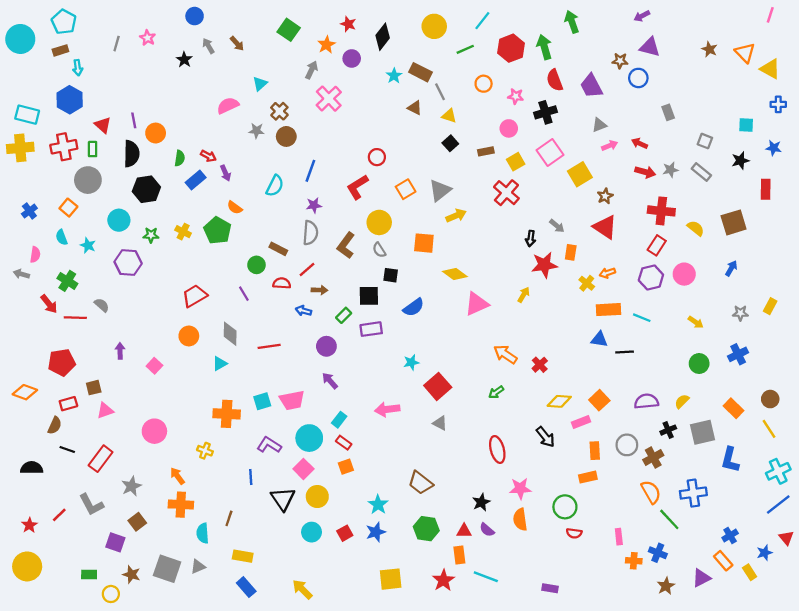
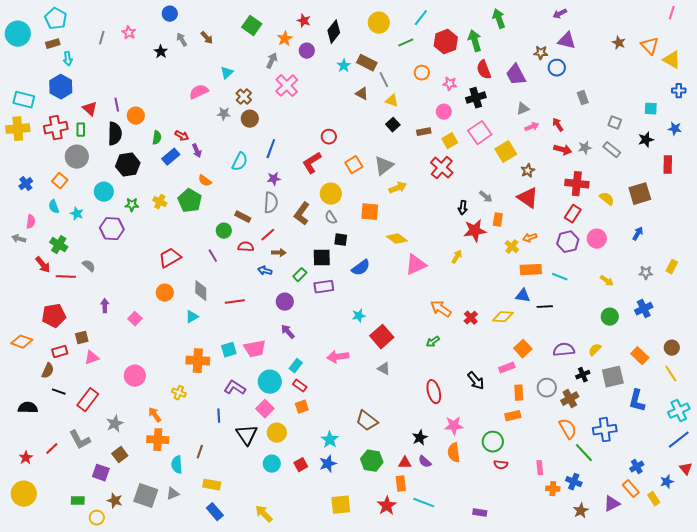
red arrow: (639, 143) -> (558, 125), turned 32
yellow diamond: (559, 401) -> (503, 317), moved

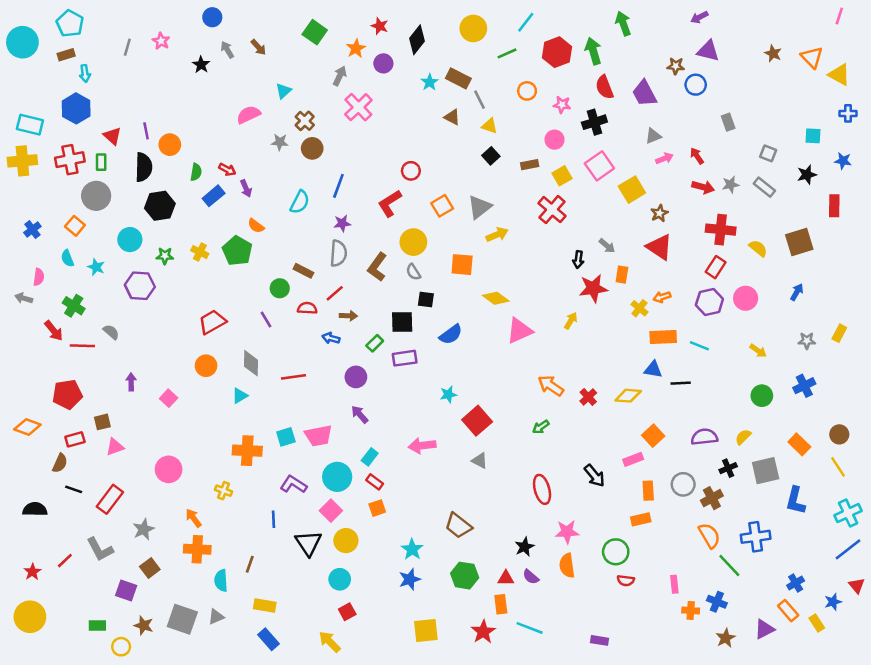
red square: (301, 465) -> (347, 612), moved

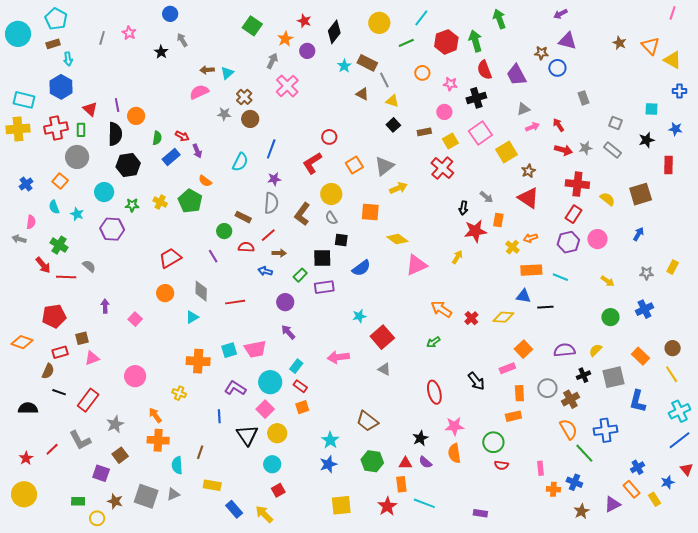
brown arrow: (258, 47) -> (207, 70), moved, turned 128
blue rectangle: (268, 639) -> (234, 509), moved

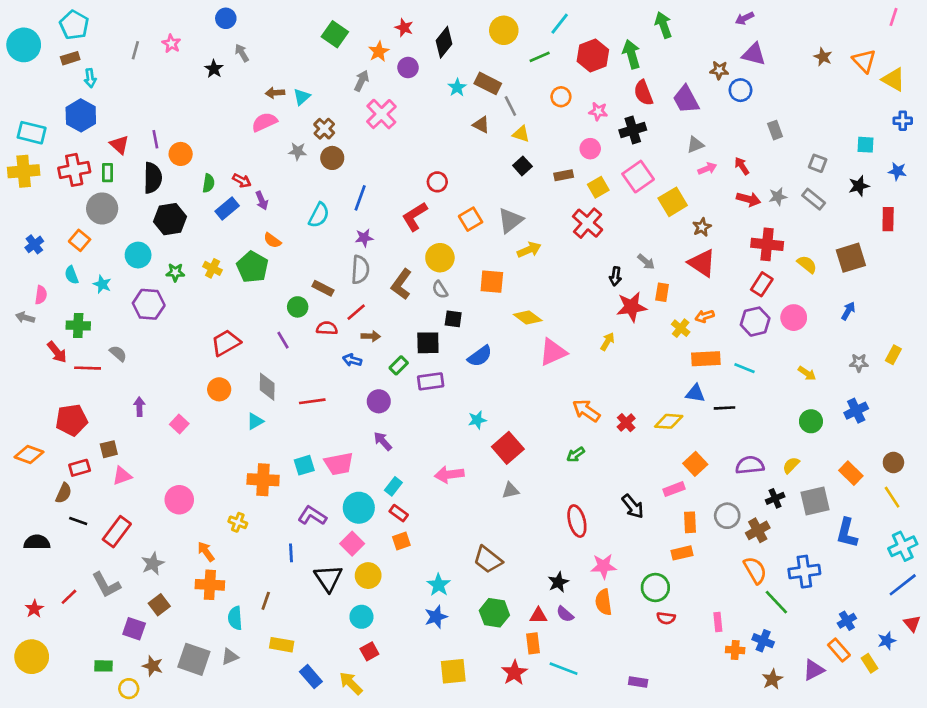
green cross: (59, 245) -> (78, 326), turned -30
gray triangle: (384, 369) -> (510, 490), turned -40

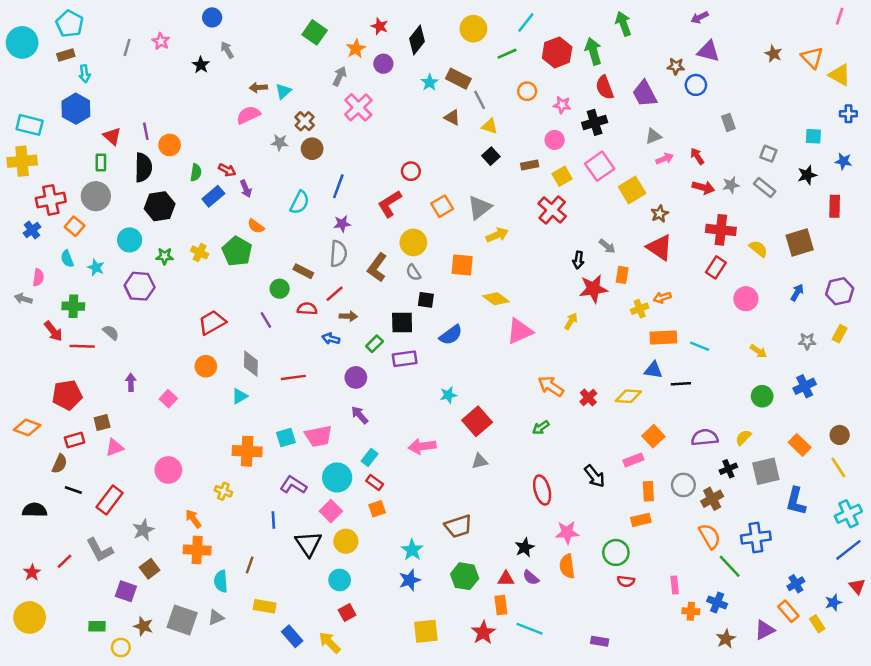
red cross: (74, 170) -> (51, 200), moved
purple hexagon: (755, 322) -> (840, 291), moved
yellow cross: (681, 328) -> (640, 309), turned 30
brown trapezoid: (488, 560) -> (458, 526), turned -56

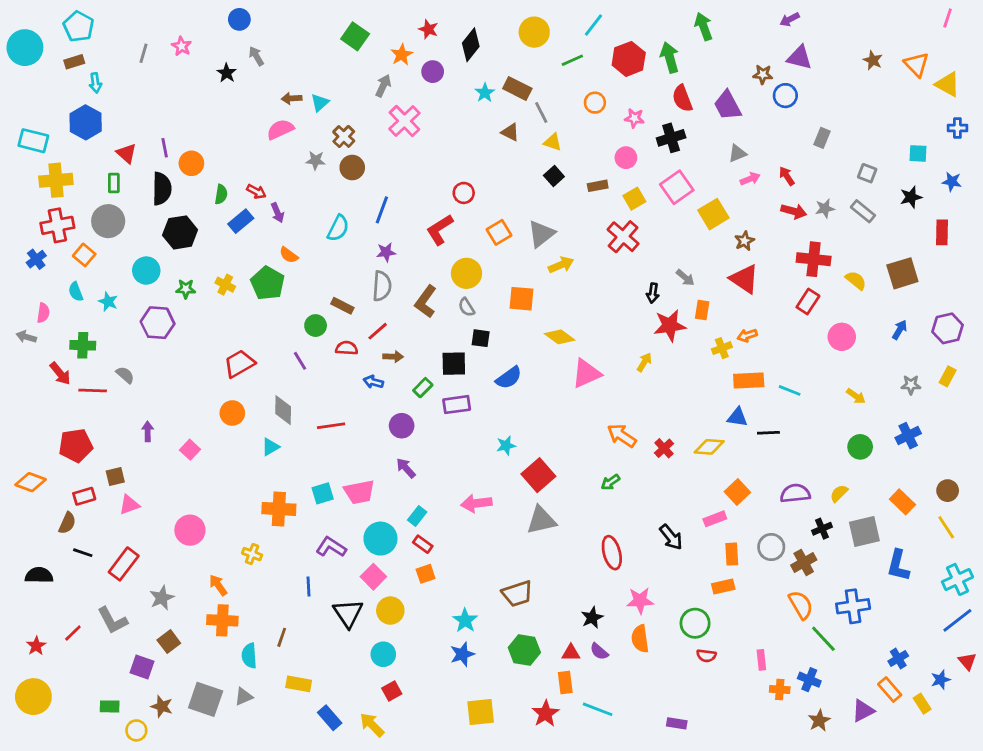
gray rectangle: (728, 122) -> (822, 138), turned 42
yellow cross: (22, 161) -> (56, 180), moved
gray triangle: (480, 461) -> (541, 520), size x1.6

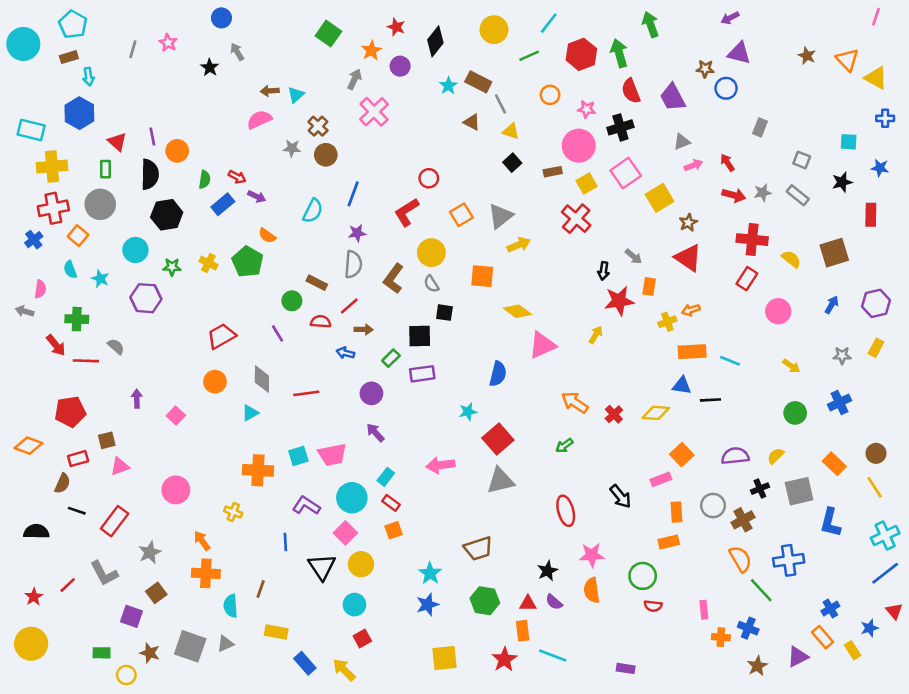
pink circle: (626, 158) -> (579, 146), size x1.6
purple arrow: (277, 213) -> (257, 197), turned -42
blue semicircle: (509, 378) -> (498, 374), moved, turned -40

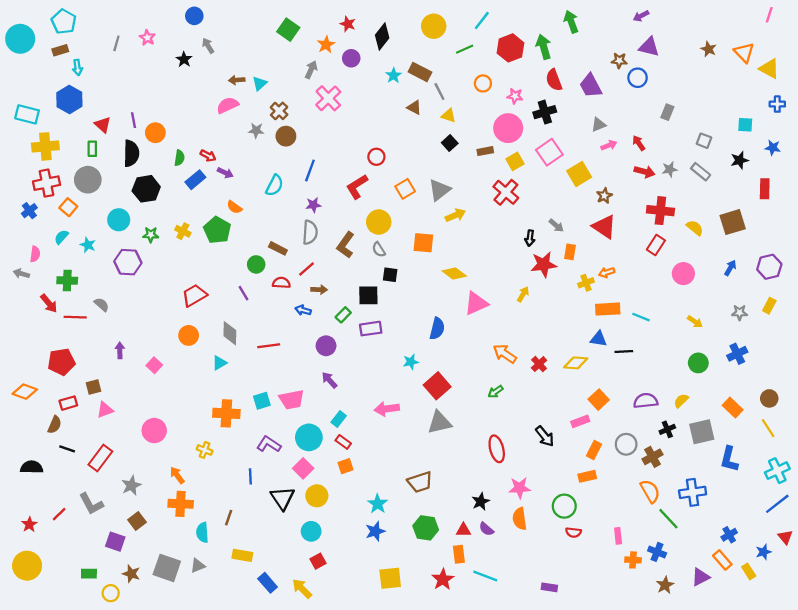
cyan semicircle: (70, 270) -> (61, 237), turned 63
orange rectangle: (677, 512) -> (594, 450), turned 30

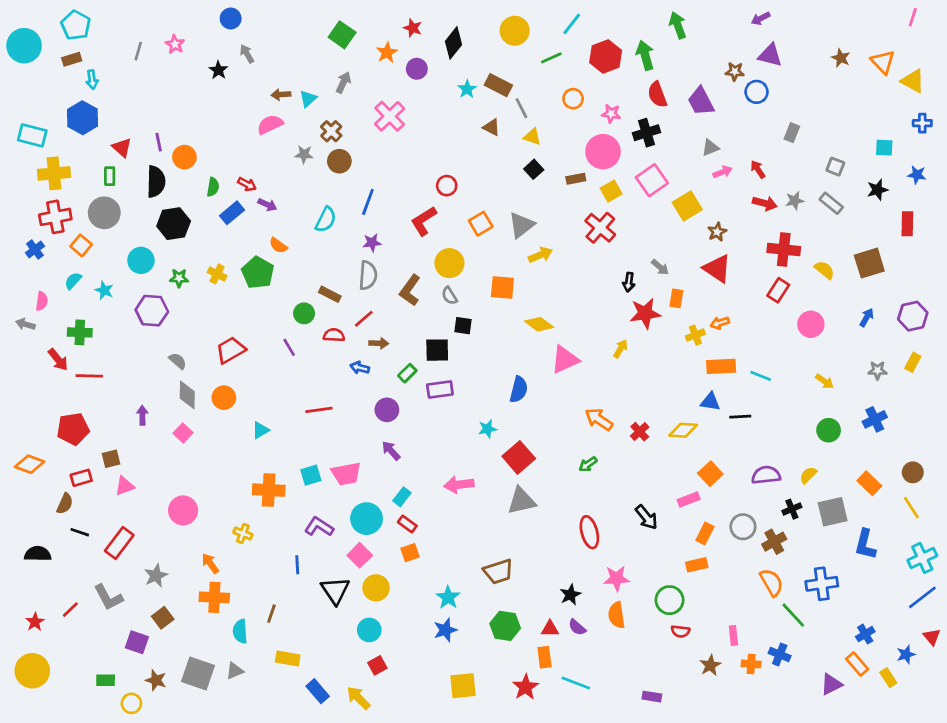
gray arrow: (311, 70) -> (343, 82), moved
gray semicircle: (102, 305) -> (178, 361), moved
gray diamond: (230, 333) -> (187, 395), moved
brown star: (665, 585) -> (710, 665), moved

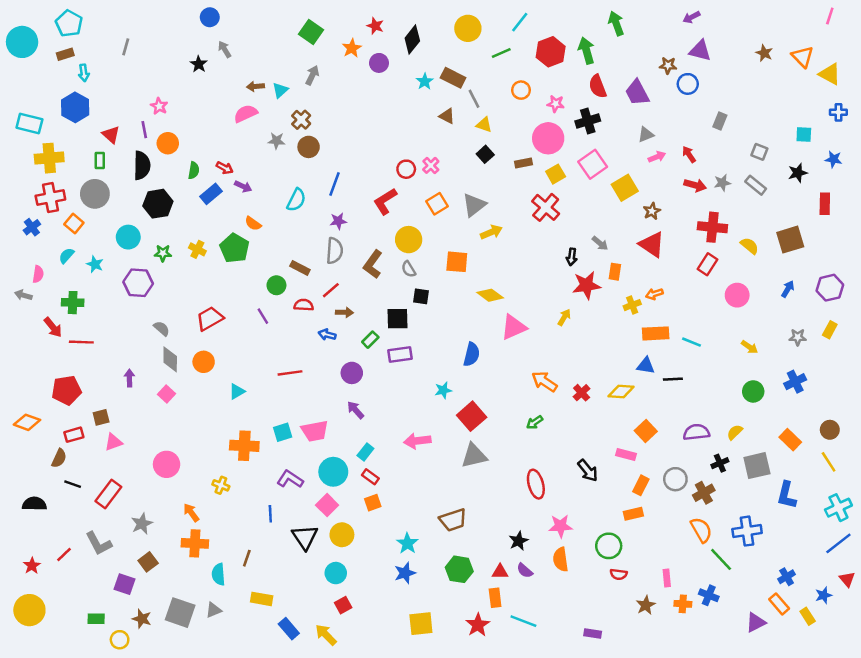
pink star: (175, 44) -> (159, 106), moved
pink cross: (390, 116) -> (431, 165), moved, size x0.6
pink rectangle: (689, 500) -> (626, 454), turned 36

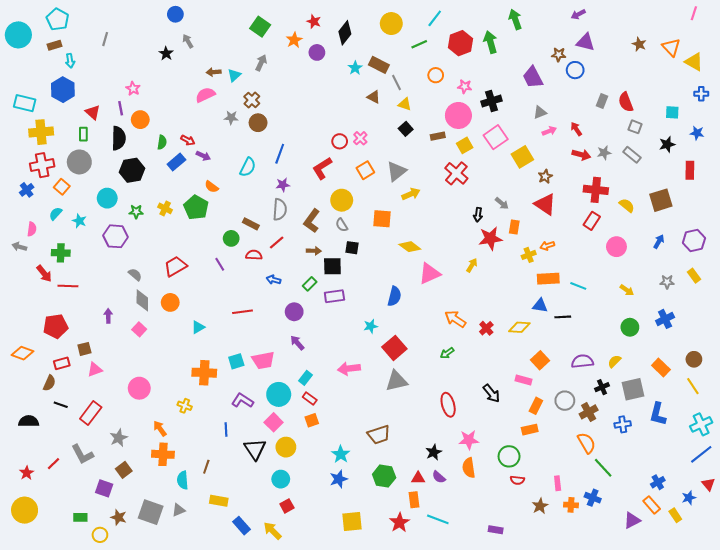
red semicircle: (598, 86) -> (626, 102), moved
brown arrow: (344, 312) -> (314, 251), moved
yellow rectangle: (830, 330) -> (694, 276), turned -64
blue cross: (747, 531) -> (623, 424), moved, size x0.7

